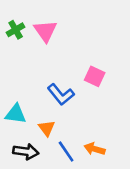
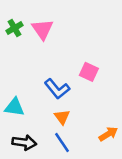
orange triangle: (47, 128) -> (62, 117), moved
orange arrow: (95, 149) -> (108, 134), moved, turned 132

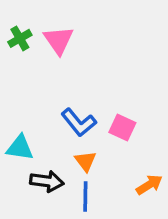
pink square: (89, 72) -> (122, 128), moved
black arrow: (24, 143) -> (47, 181), moved
blue line: (62, 143) -> (85, 196), turned 35

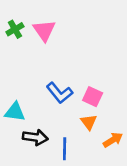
orange triangle: (85, 161) -> (89, 122), moved

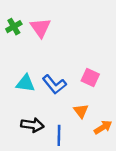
pink square: (93, 97) -> (90, 77), moved
cyan triangle: (15, 112) -> (25, 83), moved

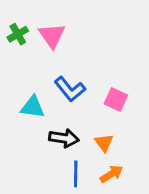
blue L-shape: (54, 84) -> (70, 89), moved
black arrow: (32, 125) -> (64, 138), moved
orange arrow: (103, 127) -> (111, 174), moved

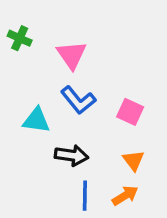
green cross: (18, 34) -> (20, 38), turned -36
pink triangle: (52, 36) -> (71, 55), moved
orange triangle: (104, 143) -> (133, 160), moved

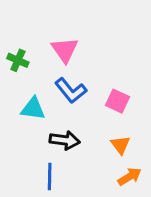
green cross: (20, 38) -> (18, 60), moved
blue line: (85, 196) -> (50, 177), moved
orange arrow: (125, 196) -> (130, 177), moved

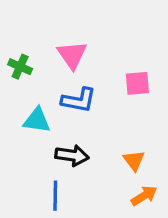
blue L-shape: (71, 91) -> (79, 100), turned -40
pink square: (117, 101) -> (137, 83), moved, turned -30

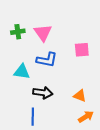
green cross: (20, 67) -> (18, 32), moved, turned -32
orange triangle: (134, 160) -> (80, 96), turned -32

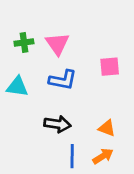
cyan triangle: (22, 72) -> (17, 87), moved
blue line: (33, 117) -> (72, 156), moved
orange arrow: (86, 117) -> (103, 156), moved

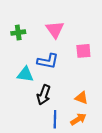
pink triangle: (57, 44) -> (55, 29), moved
cyan triangle: (17, 87) -> (25, 74), moved
black arrow: (57, 124) -> (44, 95), turned 102

